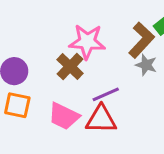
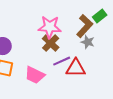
brown cross: (70, 66) -> (51, 43), moved
red triangle: (101, 119) -> (76, 68), moved

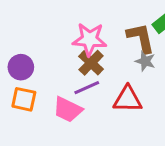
brown L-shape: (85, 26) -> (141, 38), turned -55
purple line: (62, 61) -> (87, 88), moved

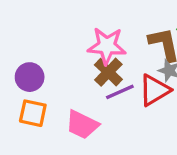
purple line: (87, 88) -> (120, 92), moved
red triangle: (128, 99) -> (154, 90), moved, turned -32

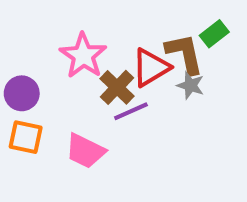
pink star: (107, 46) -> (83, 56), moved, turned 30
red triangle: (154, 90) -> (151, 68), moved

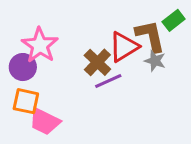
pink star: (83, 56) -> (40, 45), moved
pink trapezoid: (85, 151) -> (45, 121), moved

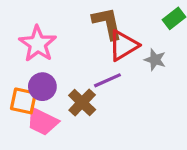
brown L-shape: (150, 36) -> (107, 23), moved
brown cross: (97, 62) -> (82, 102), moved
purple circle: (23, 67) -> (42, 87), moved

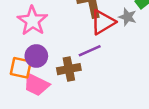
gray star: (155, 60) -> (128, 17), moved
brown cross: (82, 102) -> (69, 69), turned 35

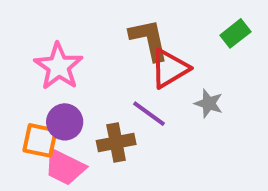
gray star: (128, 17) -> (209, 103), moved
purple line: (90, 51) -> (149, 114), turned 60

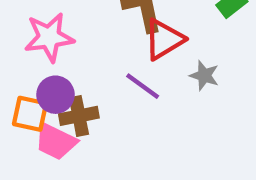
pink star: (59, 66) -> (49, 37), turned 30
brown cross: (116, 143) -> (79, 116), moved

